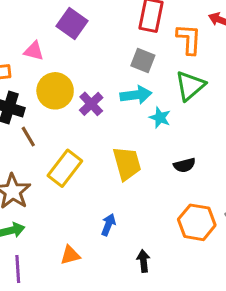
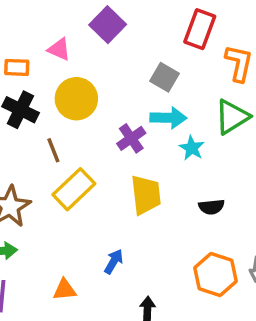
gray square: (143, 61) -> (164, 77), moved
purple cross: (91, 104) -> (131, 138), moved
brown line: (28, 137) -> (53, 150), moved

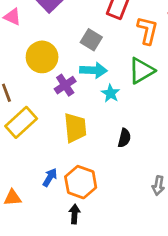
yellow circle: (76, 99) -> (42, 57), moved
black semicircle: (211, 207) -> (124, 138), turned -72
orange hexagon: (215, 275) -> (81, 182), moved

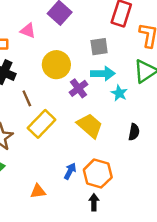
gray square: (91, 40) -> (99, 47), turned -36
yellow trapezoid: (75, 128) -> (90, 126), turned -40

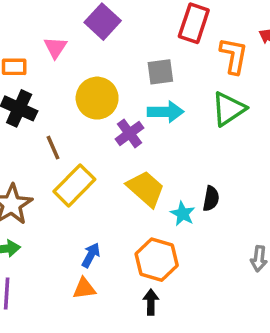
pink triangle: (28, 31) -> (55, 47), turned 42
cyan star: (119, 93) -> (183, 214), moved
blue arrow: (70, 171) -> (91, 255), moved
orange triangle: (38, 191) -> (84, 288), moved

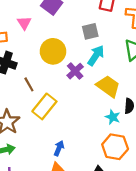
cyan arrow: (166, 112) -> (96, 56), turned -50
yellow trapezoid: (146, 189) -> (108, 86), moved
orange hexagon: (157, 260) -> (115, 147), moved

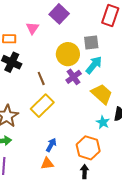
yellow circle: (53, 51) -> (68, 54), moved
brown line: (29, 84) -> (41, 78), moved
orange hexagon: (115, 147) -> (88, 148), moved

